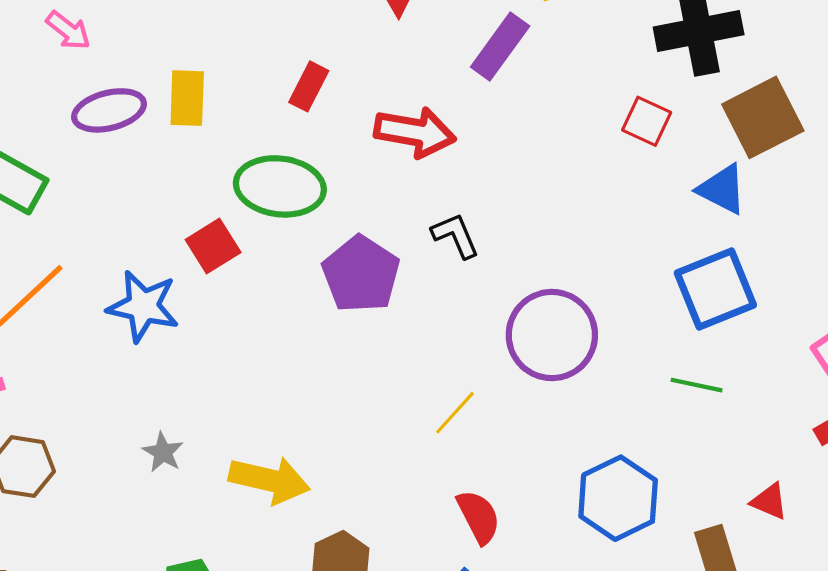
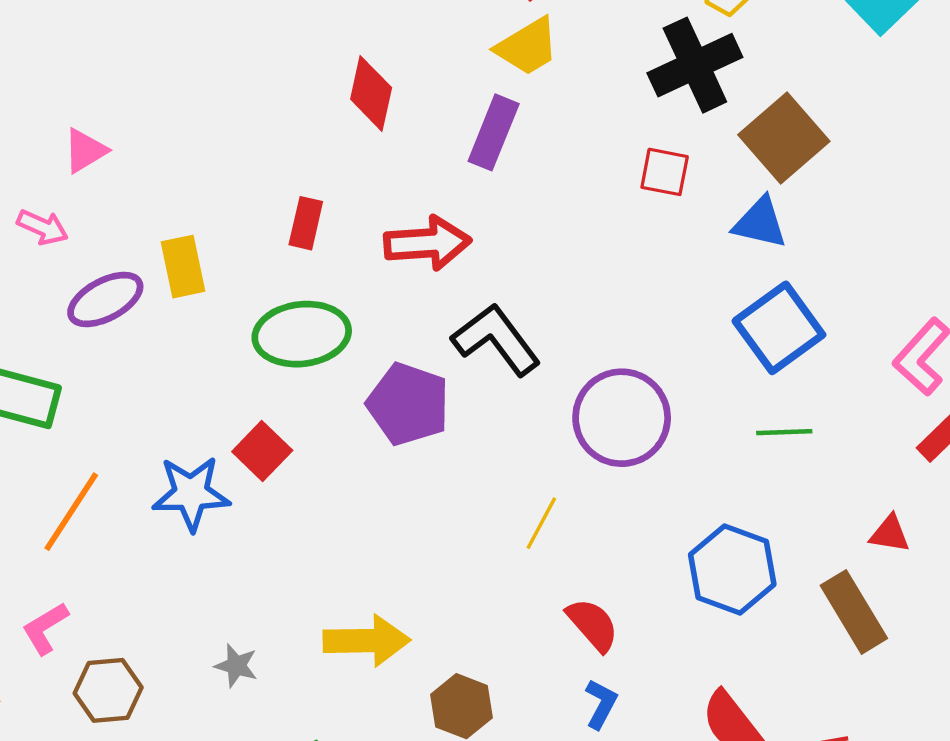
black L-shape: (455, 236) -> (496, 340), size x1.6
red square: (213, 246) -> (262, 451), moved
gray star: (163, 452) -> (236, 666), moved

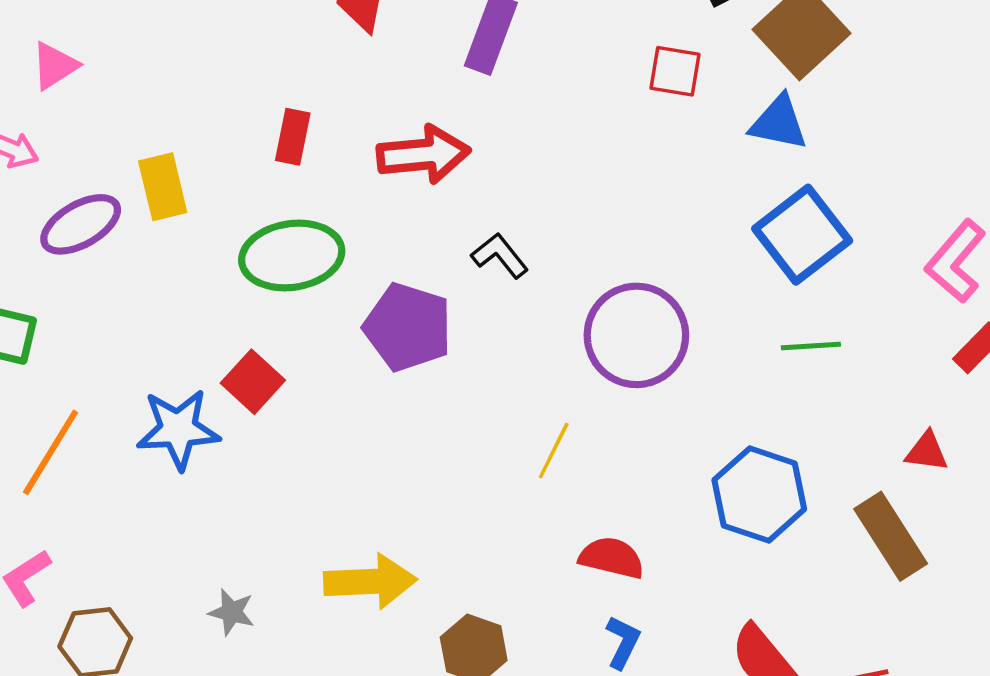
black L-shape: (496, 340) -> (500, 256), size x0.6
red semicircle: (593, 625) -> (612, 558), turned -34

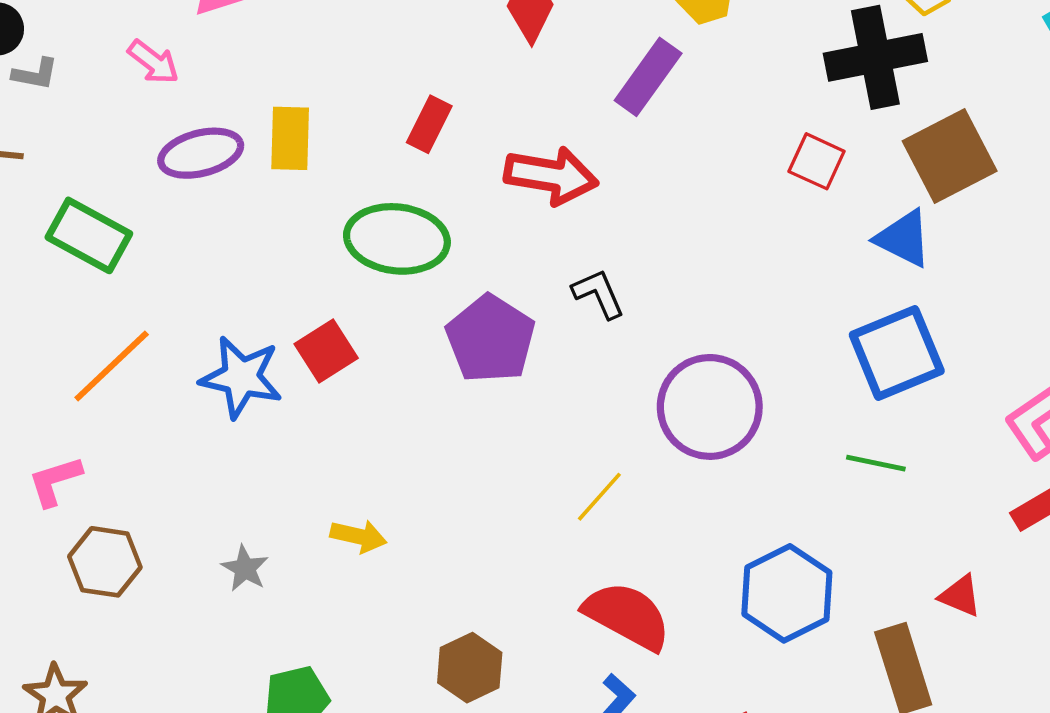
red semicircle: (612, 558) -> (627, 616), size x1.4
yellow arrow: (370, 581) -> (358, 536), moved, size x0.6

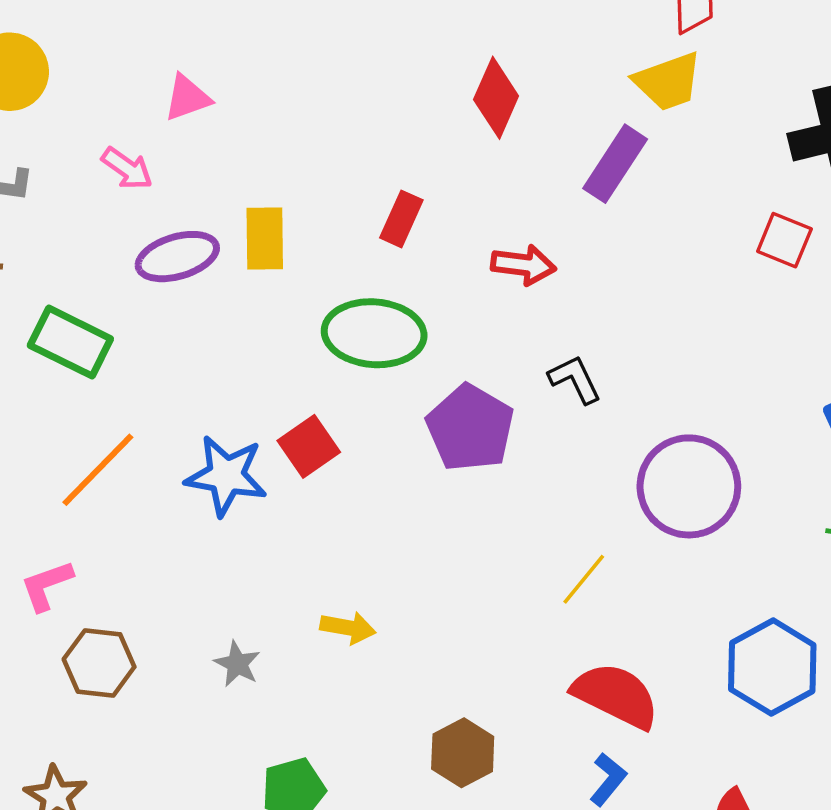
red arrow: (551, 176) -> (523, 265), size x0.7

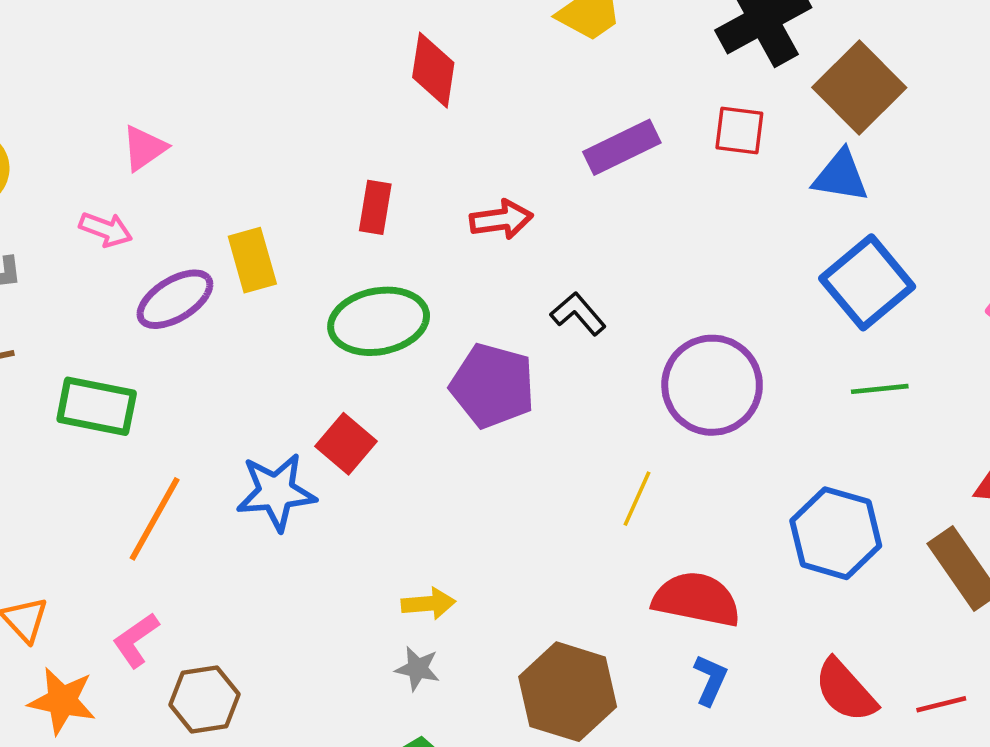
purple rectangle: (615, 164) -> (622, 147), moved, turned 46
gray star: (237, 664) -> (418, 669), moved
brown hexagon: (463, 753) -> (568, 692), size x1.5

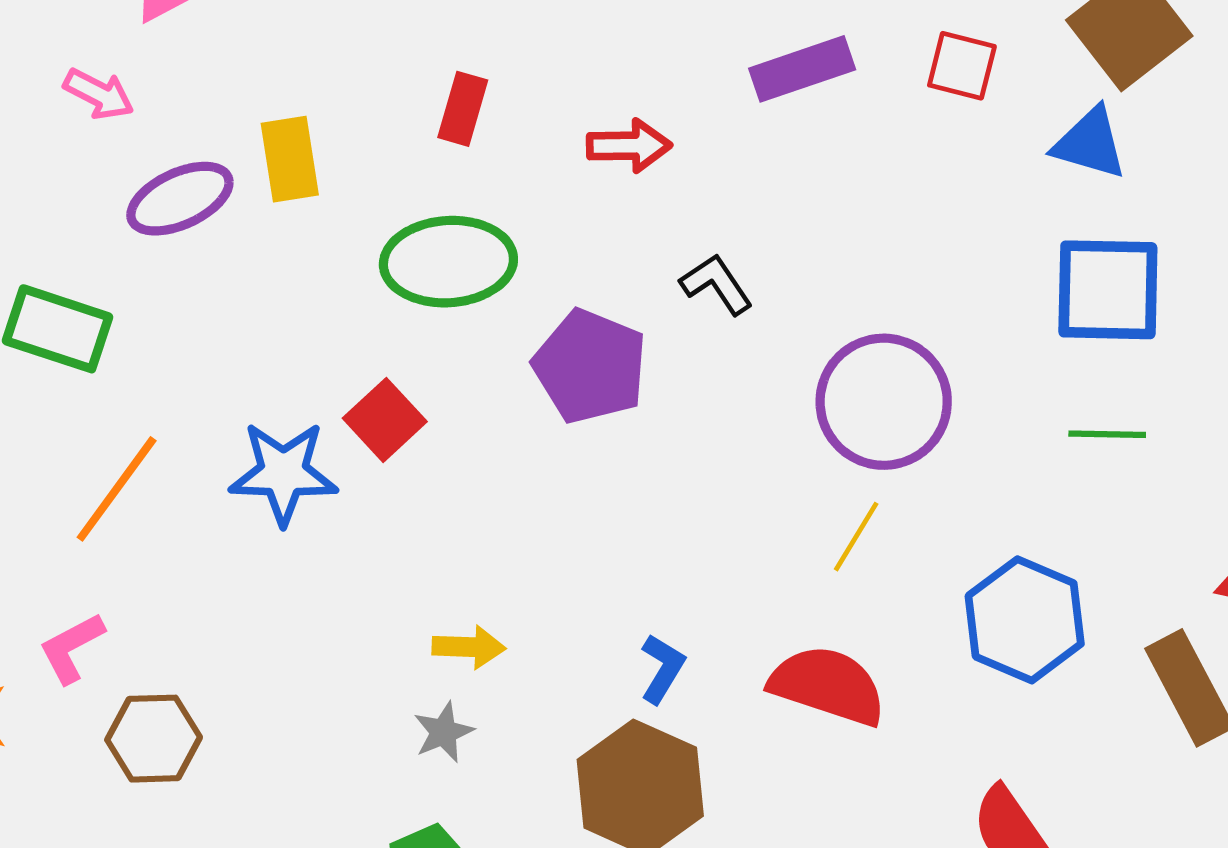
blue square: (867, 282) -> (1108, 290), turned 34
yellow line: (637, 499) -> (856, 537), moved
gray star: (418, 669) -> (444, 732), turned 30
blue L-shape: (710, 680) -> (662, 669), moved

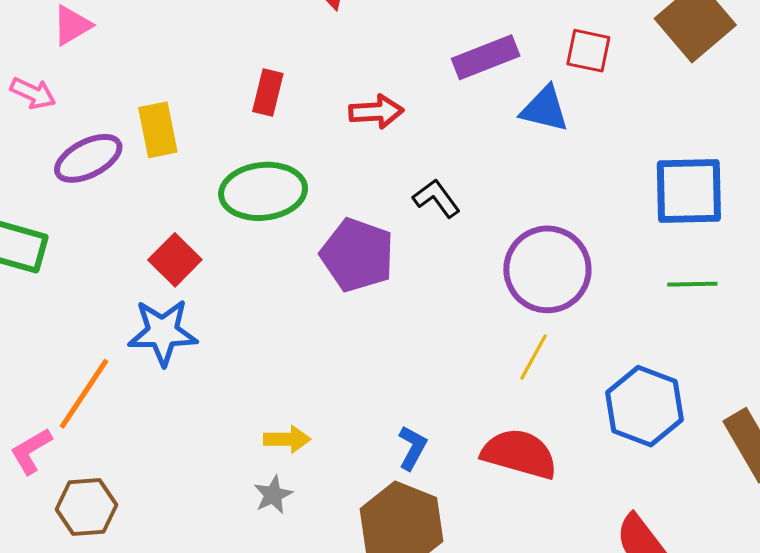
blue triangle: (1090, 143) -> (545, 109), moved
red square: (385, 420) -> (175, 260), moved
orange line: (117, 489) -> (84, 394), moved

